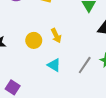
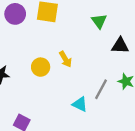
cyan triangle: (54, 65) -> (80, 104), moved

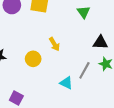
black triangle: (120, 46) -> (100, 42), moved
yellow circle: (41, 67) -> (33, 59), moved

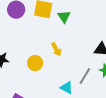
green triangle: (83, 12) -> (64, 17), moved

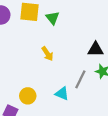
yellow circle: (35, 63) -> (28, 96), moved

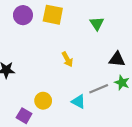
green triangle: (53, 18) -> (97, 23), moved
gray line: (80, 79) -> (99, 89), turned 36

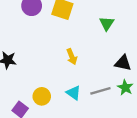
cyan triangle: (78, 102) -> (74, 93), moved

